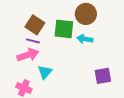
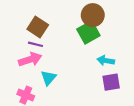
green square: (64, 29) -> (88, 32), moved, turned -35
cyan arrow: (85, 39) -> (106, 60), moved

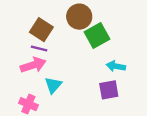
brown circle: (93, 15) -> (79, 17), moved
purple square: (111, 82) -> (109, 90), moved

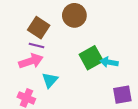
green square: (97, 35) -> (91, 58), moved
purple square: (109, 90) -> (122, 95), moved

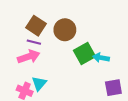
brown circle: (74, 15) -> (65, 30), moved
cyan triangle: (50, 80) -> (39, 84), moved

